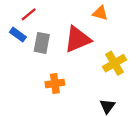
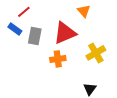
orange triangle: (100, 13) -> (84, 11), turned 32
orange cross: (55, 84) -> (58, 59), moved

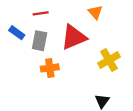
red line: (24, 12) -> (41, 13), moved, turned 32
orange cross: (58, 59) -> (50, 68), moved

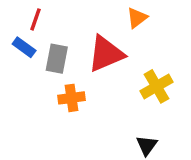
orange triangle: (95, 12) -> (137, 18), turned 35
red line: (41, 13) -> (36, 19), moved, turned -63

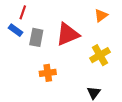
orange triangle: (137, 18) -> (101, 15), moved
orange cross: (71, 98) -> (48, 73), moved

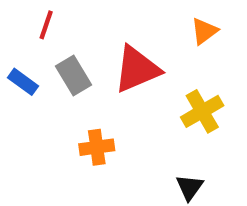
blue rectangle: (15, 30) -> (23, 82), moved
gray rectangle: (36, 37) -> (74, 75), turned -42

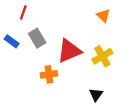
orange triangle: (204, 31) -> (103, 16), turned -40
red triangle: (137, 69) -> (69, 51), moved

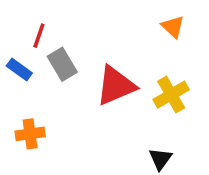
red line: (23, 12) -> (39, 36), moved
orange cross: (49, 74) -> (30, 134), moved

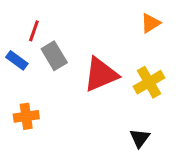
orange triangle: (173, 27) -> (151, 23), turned 45

